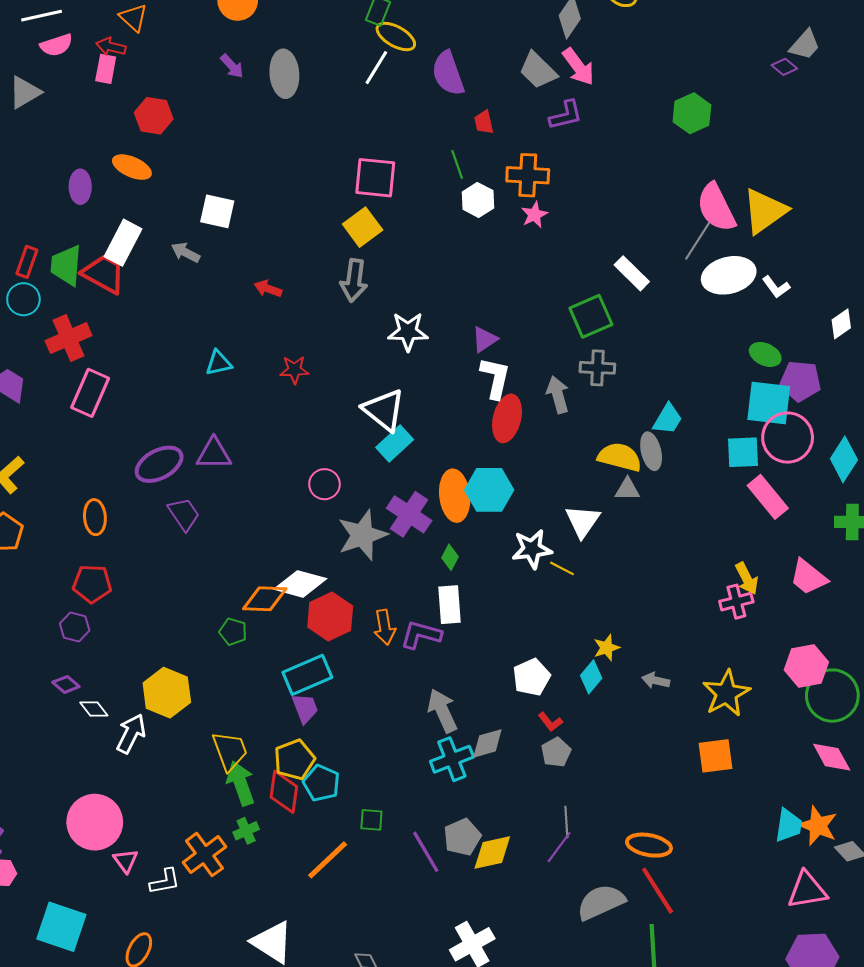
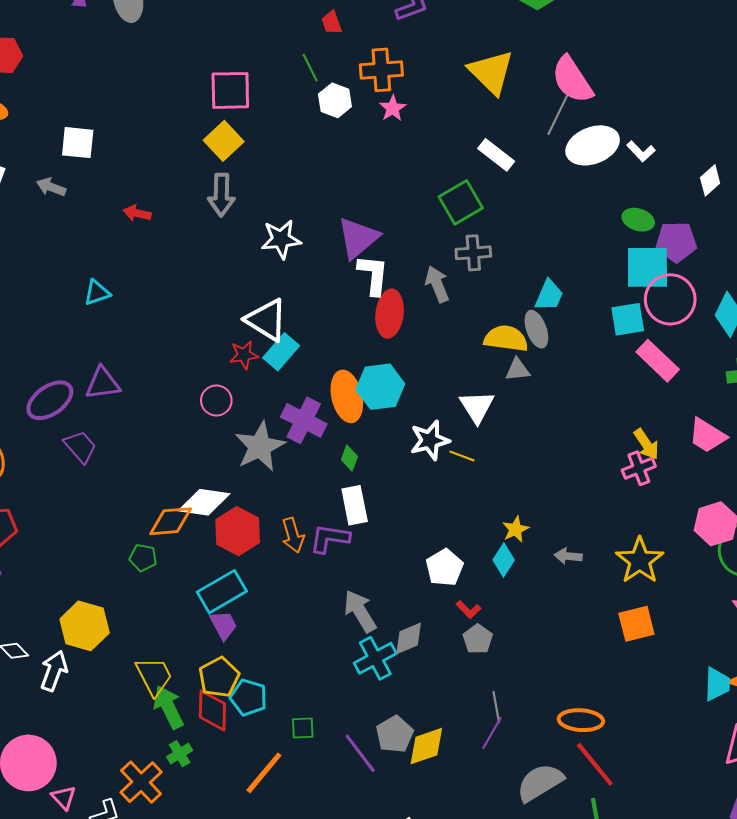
yellow triangle: (765, 211) -> (491, 72), moved, turned -33
purple triangle: (485, 339) -> (358, 238), size x1.6
red star: (294, 370) -> (244, 355), moved

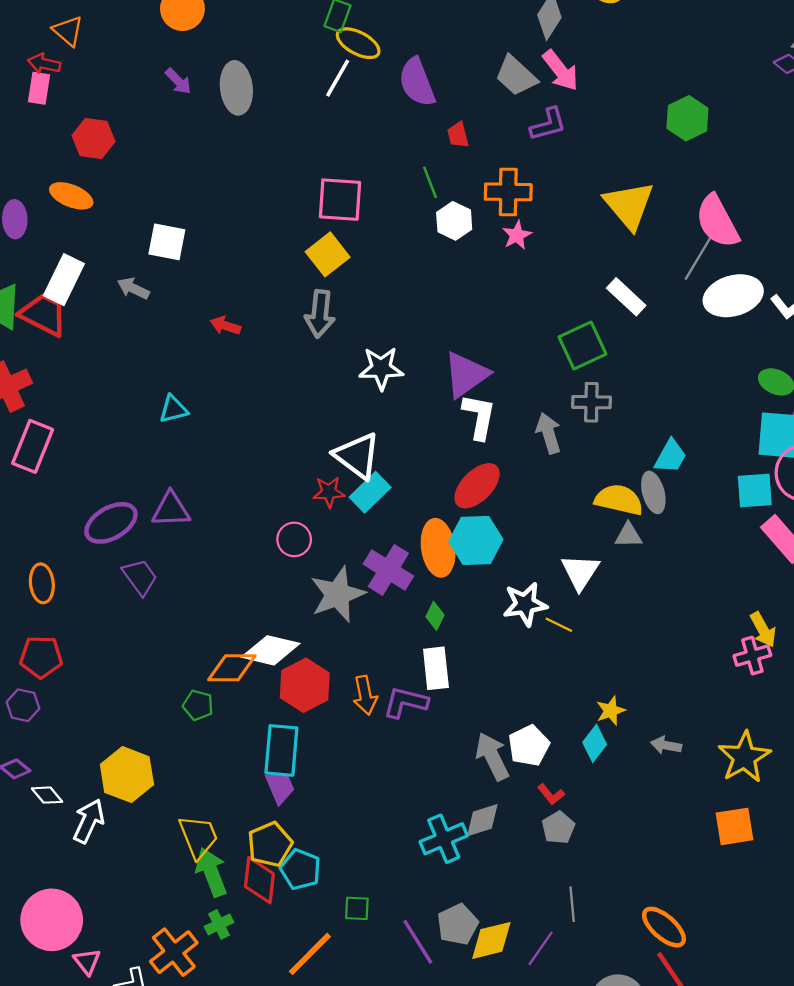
red ellipse: (390, 314) -> (477, 486), moved, turned 33
cyan rectangle: (222, 592) -> (281, 750), turned -60
gray arrow: (360, 611) -> (492, 756), moved
orange ellipse: (581, 720) -> (664, 927), turned 33
purple line: (492, 733) -> (541, 948), moved

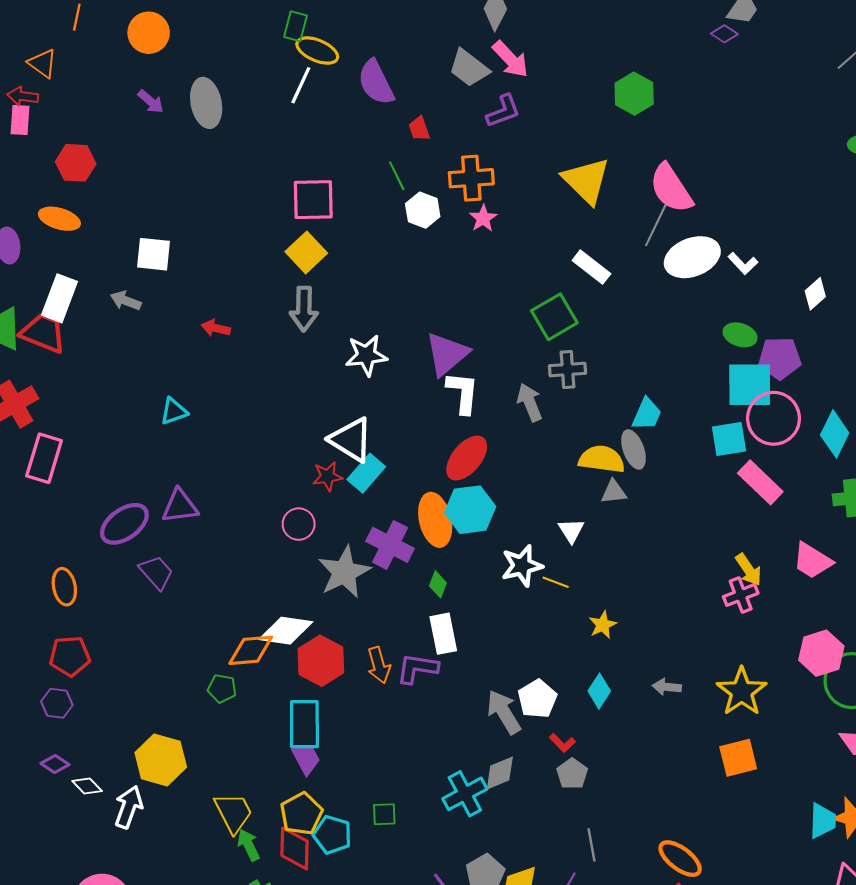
white triangle: (580, 572) -> (571, 531), size x0.7
yellow star: (611, 711) -> (603, 625), moved
green arrow: (211, 872) -> (249, 845), size x0.7
green square: (357, 908) -> (384, 814), moved

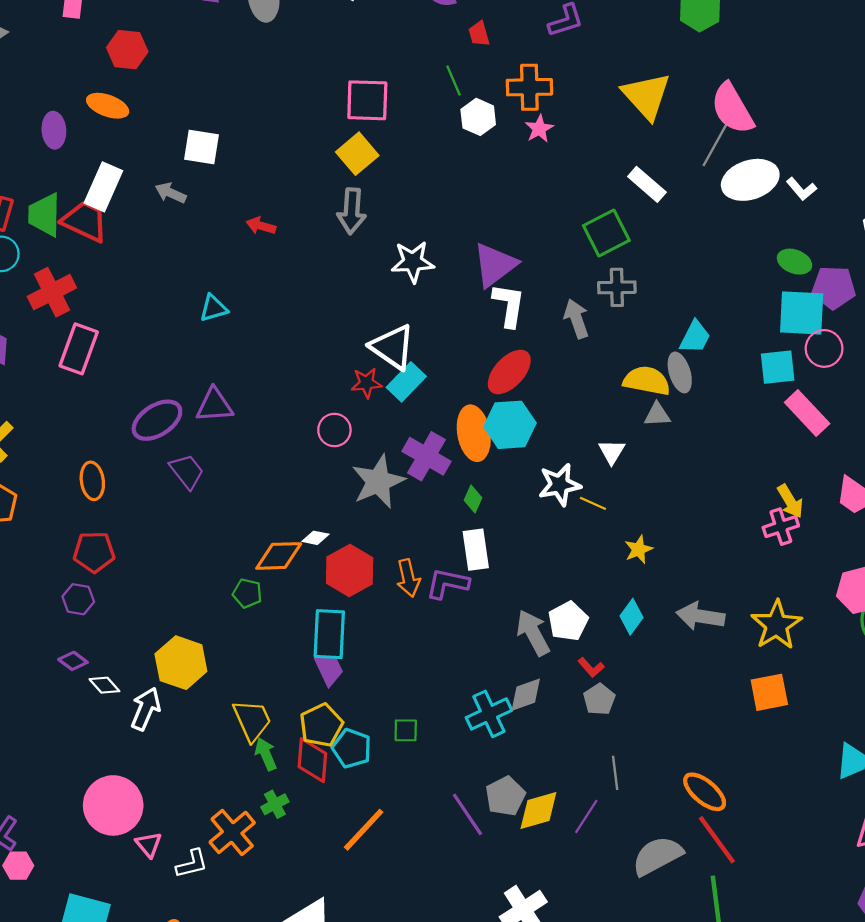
pink circle: (774, 418) -> (824, 348), size x0.7
white diamond: (286, 631) -> (315, 538), size x0.5
gray arrow: (667, 687) -> (700, 616), size x1.6

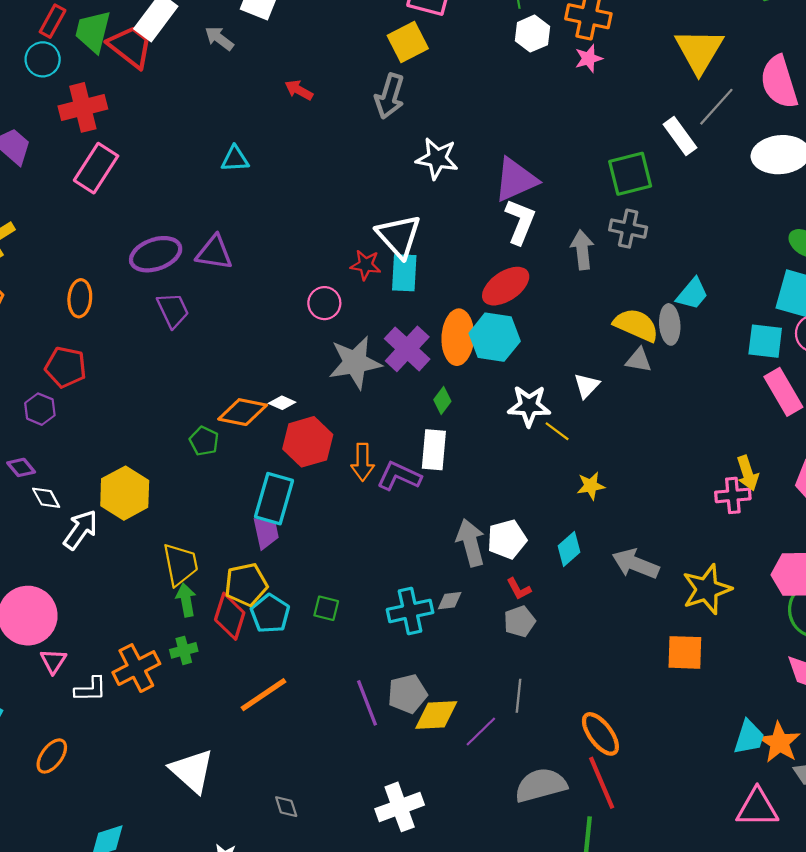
gray line: (715, 145) -> (716, 107), moved
cyan rectangle: (406, 382) -> (404, 273), turned -54
gray diamond: (526, 695) -> (450, 601), size x0.7

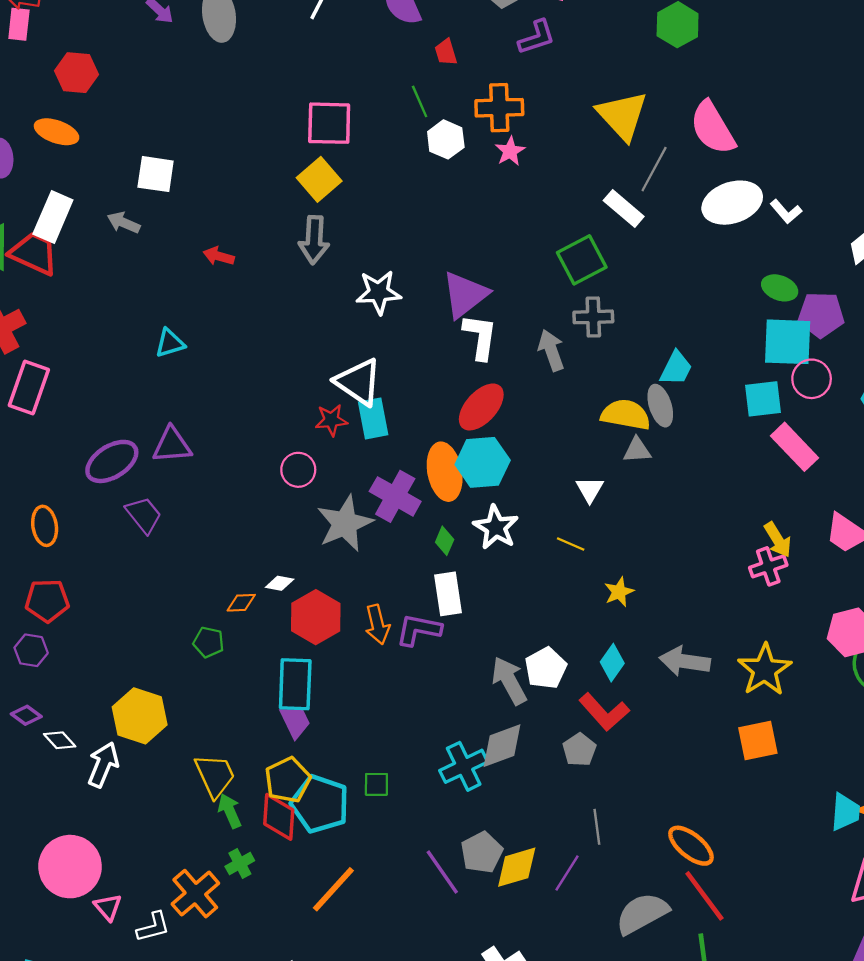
white star: (529, 406) -> (496, 527), moved, turned -30
orange diamond: (243, 412) -> (241, 603), size x0.6
red L-shape: (519, 589) -> (604, 712), moved, size x1.8
gray diamond: (450, 601) -> (502, 746), size x1.8
cyan pentagon: (270, 614) -> (320, 804), size x1.4

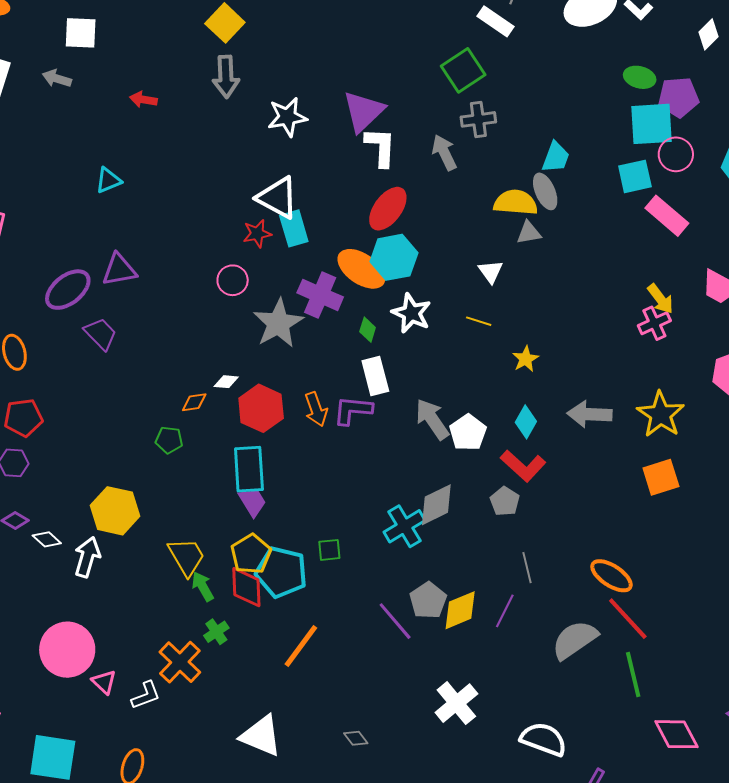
orange ellipse: (445, 472) -> (361, 269), turned -39
gray arrow: (509, 681) -> (432, 419), moved

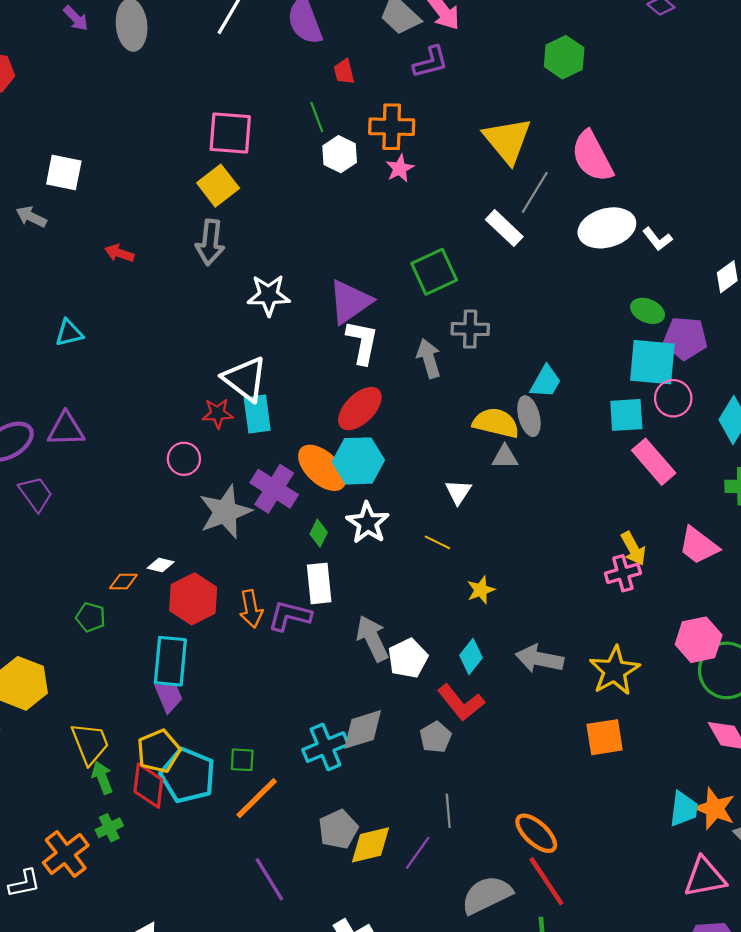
green square: (463, 70) -> (434, 272), moved
purple line: (395, 621) -> (269, 879), moved
orange line: (301, 646) -> (257, 798), moved

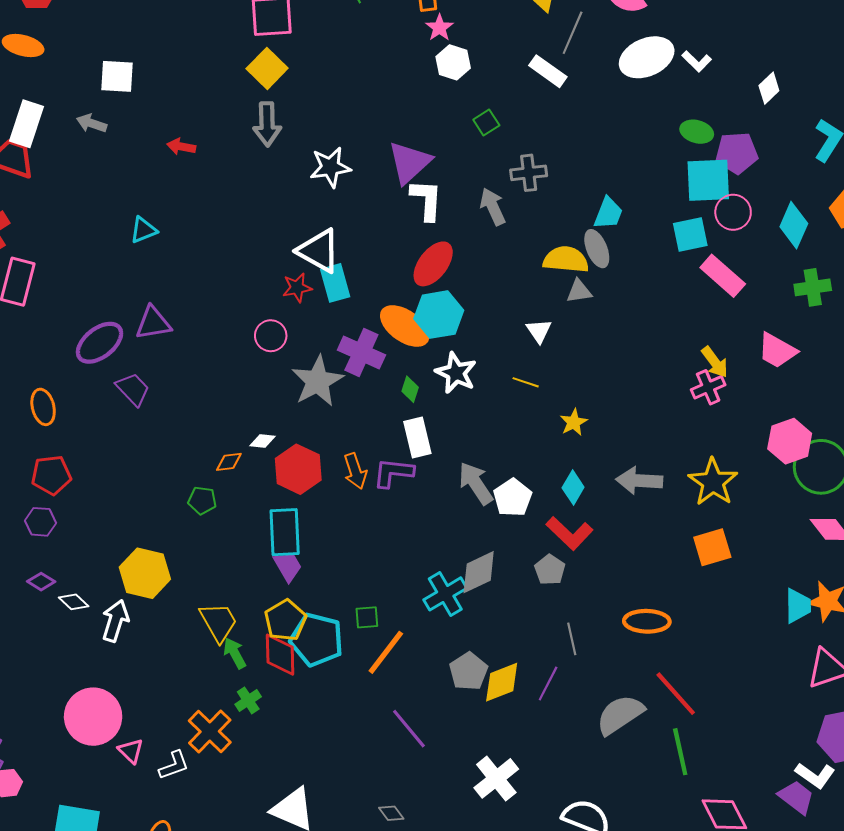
white hexagon: (340, 154) -> (453, 62), moved
green square: (434, 272) -> (486, 122), size x0.6
orange ellipse: (536, 833) -> (647, 621), moved, turned -33

